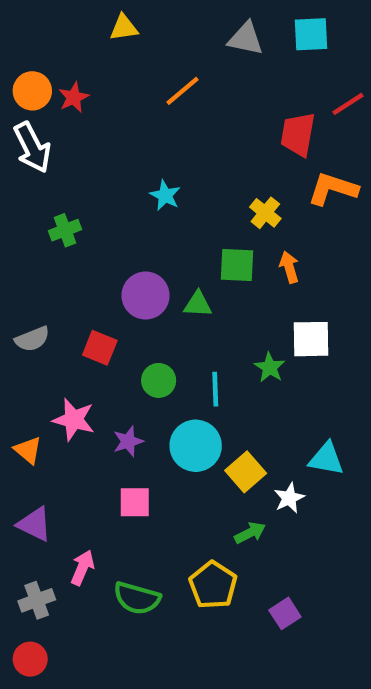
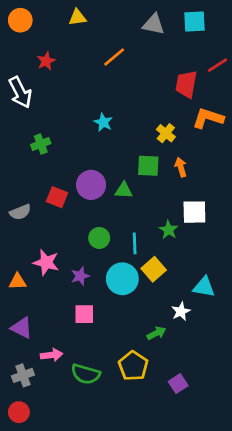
orange circle: (32, 91) -> (20, 20), moved
red square: (100, 348) -> (57, 197), moved
orange triangle: (28, 450) -> (18, 281), turned -42
yellow square: (246, 472) -> (154, 269), moved
pink arrow: (82, 568) -> (52, 355), turned 60

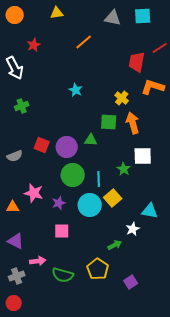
green cross: (41, 144) -> (22, 106), moved
orange arrow: (181, 167) -> (133, 123), size x1.5
purple circle: (91, 185) -> (67, 147), moved
green circle: (99, 238) -> (73, 175), size x1.5

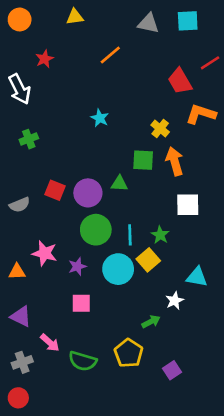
red trapezoid: (137, 62) -> (180, 81), turned -40
green star: (124, 169) -> (160, 235), moved
pink arrow: (38, 261) -> (50, 343), turned 49

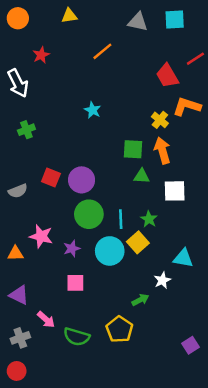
yellow cross: (160, 129) -> (160, 120), moved
green triangle: (119, 184) -> (142, 176), moved
purple square: (172, 370) -> (191, 345), moved

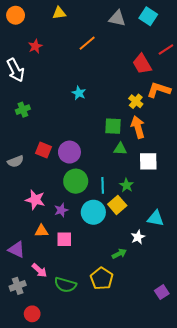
cyan square: (175, 19) -> (148, 16), turned 36
orange triangle: (15, 253) -> (41, 231), moved
red circle: (17, 371) -> (32, 314), moved

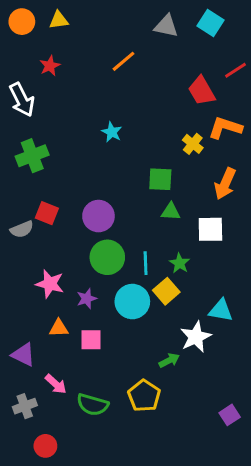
yellow triangle: (59, 13) -> (59, 20), moved
green cross: (23, 110) -> (32, 156), size x1.5
orange arrow: (138, 127) -> (225, 184), moved, turned -140
red square: (44, 150) -> (47, 213), moved
white star: (138, 237) -> (196, 337), size x1.5

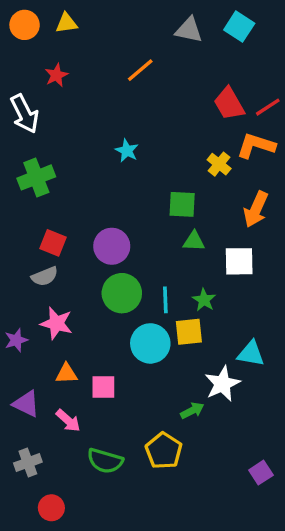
red line: (235, 70) -> (268, 107), moved
gray semicircle: (22, 229) -> (45, 276), moved
yellow square: (166, 291) -> (189, 332), turned 35
purple star: (87, 299) -> (16, 340), moved
pink arrow: (56, 384) -> (68, 421), moved

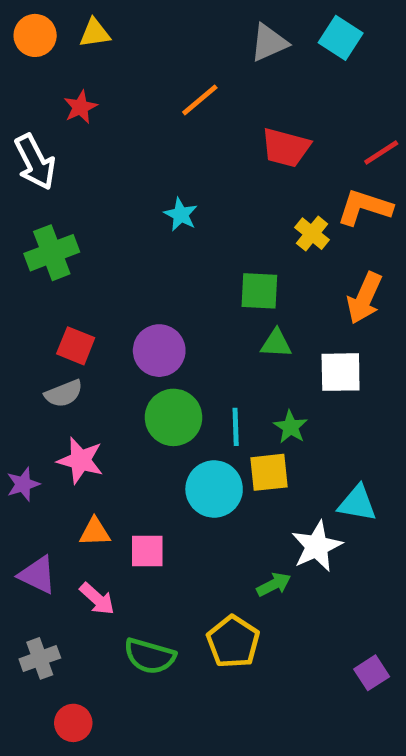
gray triangle: (189, 30) -> (269, 43), turned -36
red trapezoid: (229, 104) -> (286, 148), moved, turned -45

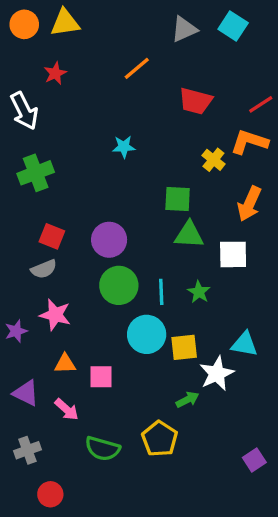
yellow triangle: (95, 33) -> (65, 23), size x1.4
cyan star: (181, 214) -> (124, 147), turned -30
green triangle: (276, 343) -> (189, 235), size x1.4
yellow square: (269, 472) -> (184, 347), moved

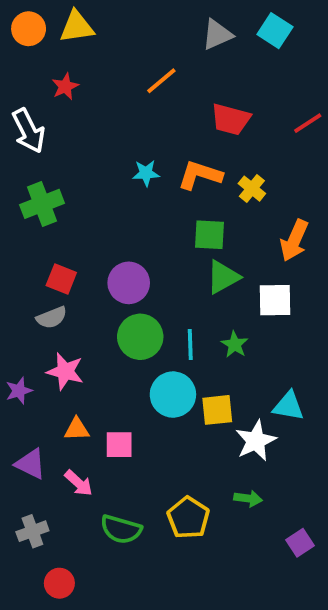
orange L-shape: (249, 142) -> (200, 175), moved
green triangle: (189, 235) -> (223, 277), turned -32
green arrow: (187, 400) -> (248, 498), moved, turned 35

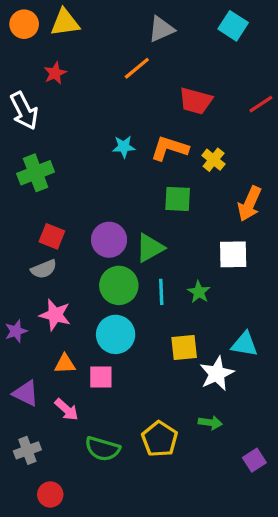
gray triangle: (217, 35) -> (161, 29), moved
green triangle: (223, 277) -> (150, 248), moved
cyan circle: (173, 395) -> (116, 334), moved

